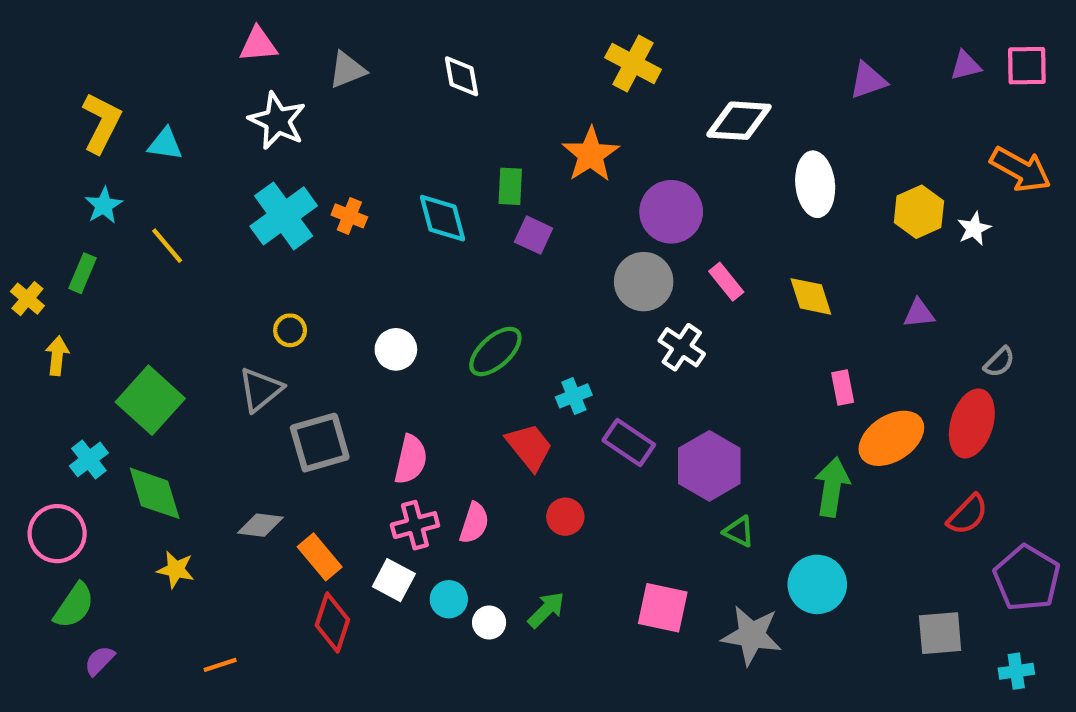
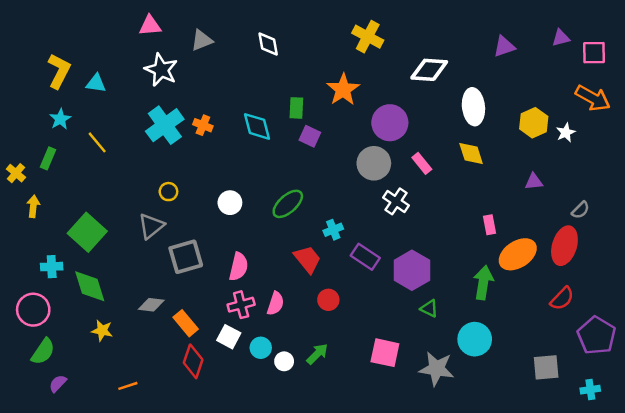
pink square: (1027, 66) -> (594, 53), moved
yellow diamond: (811, 296) -> (471, 153), moved
cyan cross: (89, 459) -> (52, 267), turned 35

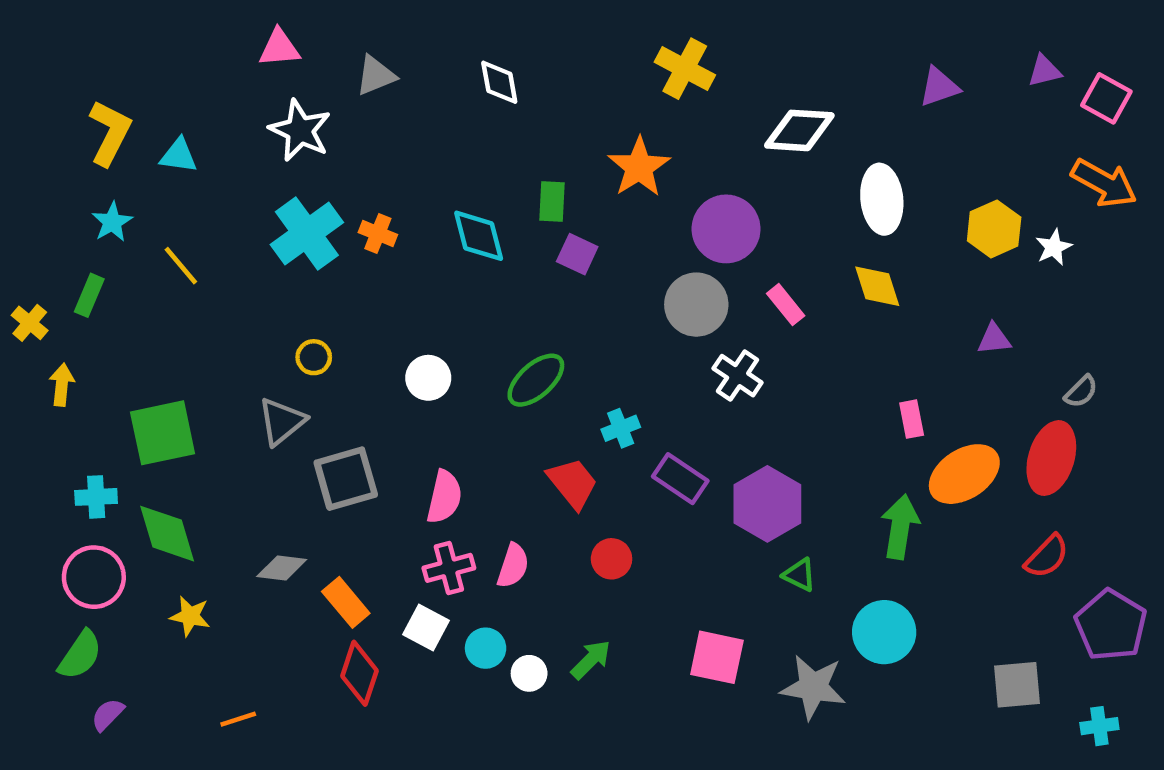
pink square: (594, 53) -> (1106, 98), turned 30
green square: (87, 232) -> (163, 433), turned 36
pink circle: (33, 310) -> (94, 577), moved

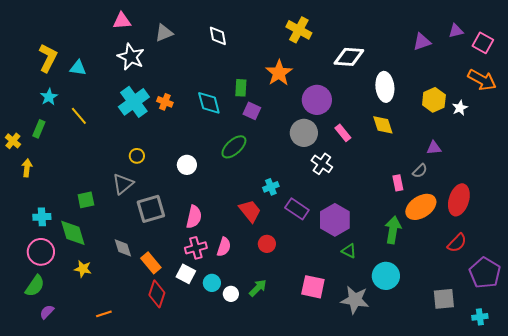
purple triangle: (939, 87) -> (422, 42), moved
green ellipse: (536, 380) -> (234, 147), moved
gray semicircle: (1081, 392) -> (420, 171), moved
green square: (163, 433) -> (86, 200), moved, size x0.6
gray diamond: (282, 568) -> (123, 248), turned 65

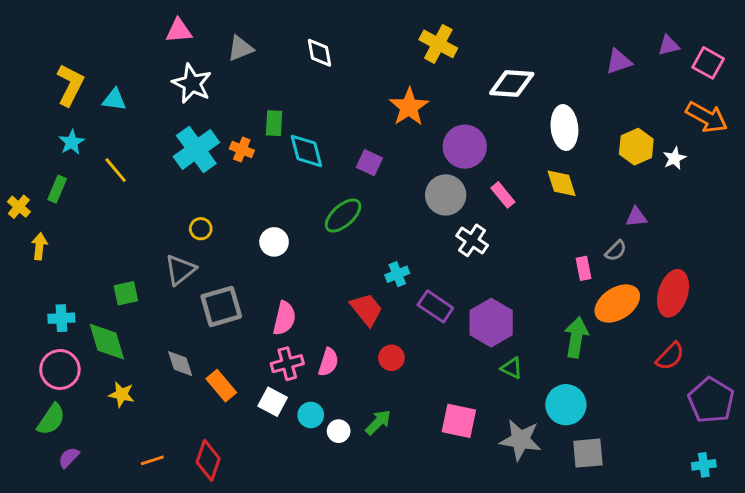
green rectangle: (241, 88) -> (274, 123), moved
red diamond: (157, 294) -> (208, 460), moved
gray square: (444, 299) -> (588, 453), moved

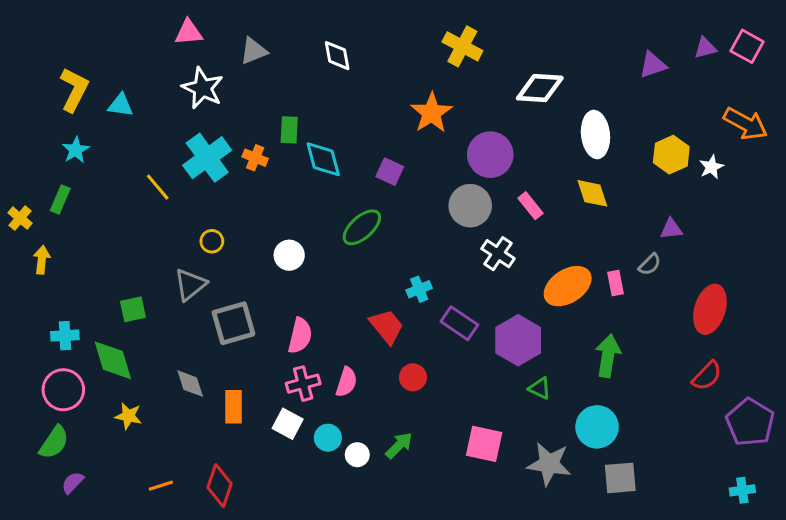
pink square: (708, 63) -> (747, 46), moved
yellow line: (116, 170) -> (158, 187), moved
orange ellipse: (617, 304) -> (568, 286), moved
orange rectangle: (221, 386) -> (233, 407), turned 40

